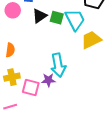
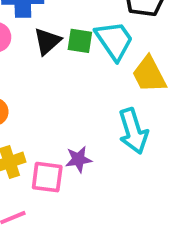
yellow trapezoid: (91, 40) -> (149, 74), turned -85
cyan arrow: (58, 65) -> (133, 131), moved

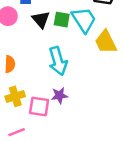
black triangle: (47, 41) -> (41, 19), turned -30
cyan arrow: (133, 131) -> (58, 61), moved

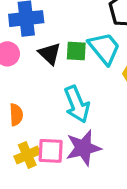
purple star: (59, 95) -> (83, 148), size x1.6
pink square: (39, 106) -> (51, 151), moved

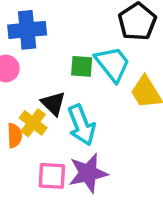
black triangle: (50, 54) -> (53, 103), moved
yellow cross: (27, 155) -> (33, 123), moved, turned -30

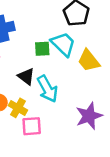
yellow cross: (33, 123) -> (18, 108), moved
purple star: (88, 173) -> (89, 116), moved

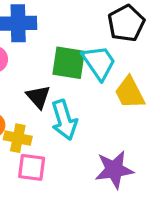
green square: (42, 49) -> (69, 63), size x1.5
yellow cross: (18, 108) -> (18, 138), turned -30

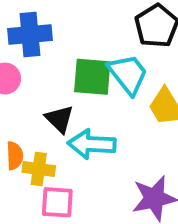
cyan arrow: (64, 120) -> (92, 144), turned 114

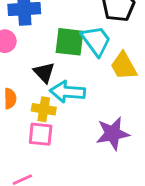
yellow cross: (39, 169) -> (44, 109), moved

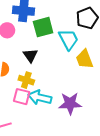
green square: (69, 42) -> (43, 27), moved, turned -30
cyan arrow: (67, 92) -> (40, 97), moved

